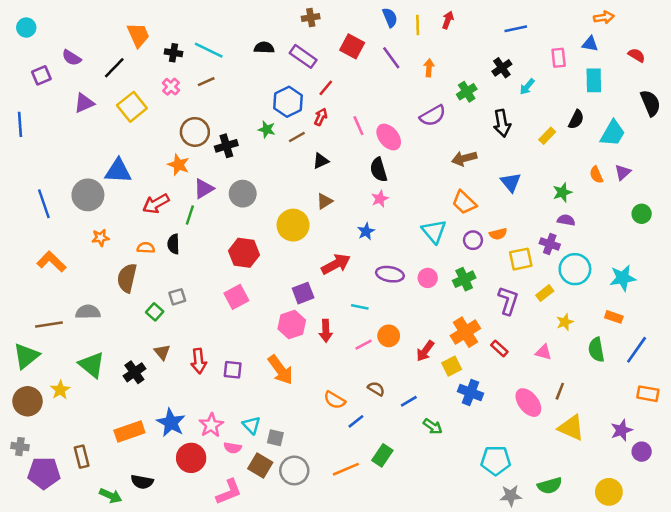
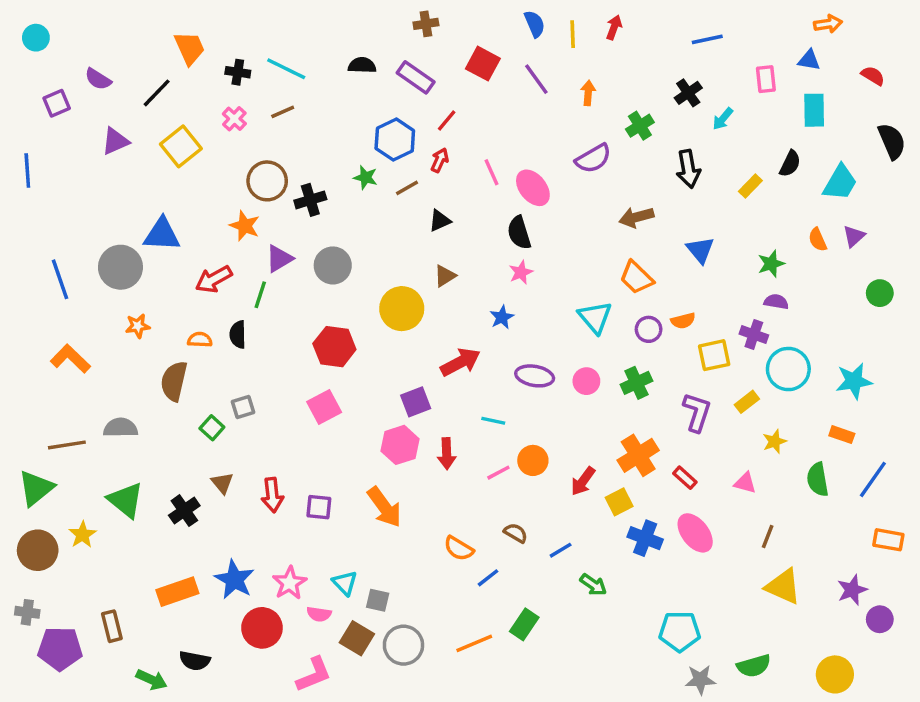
pink ellipse: (528, 403) -> (695, 533), moved

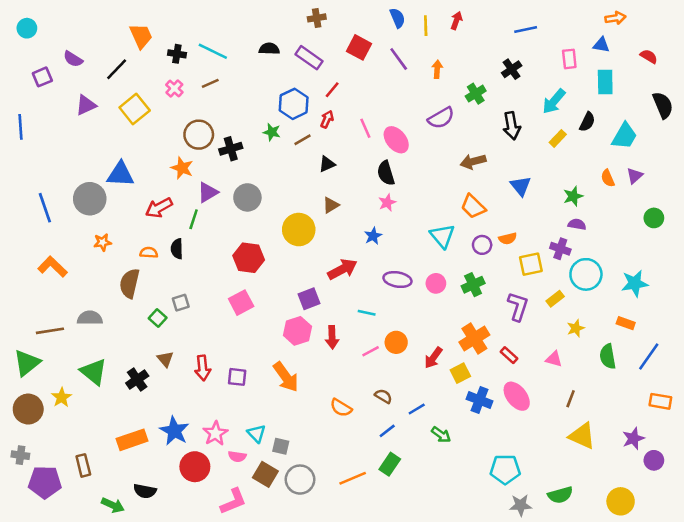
cyan arrow: (723, 119) -> (554, 101), moved, size x1.5
blue line: (488, 578) -> (387, 431), moved

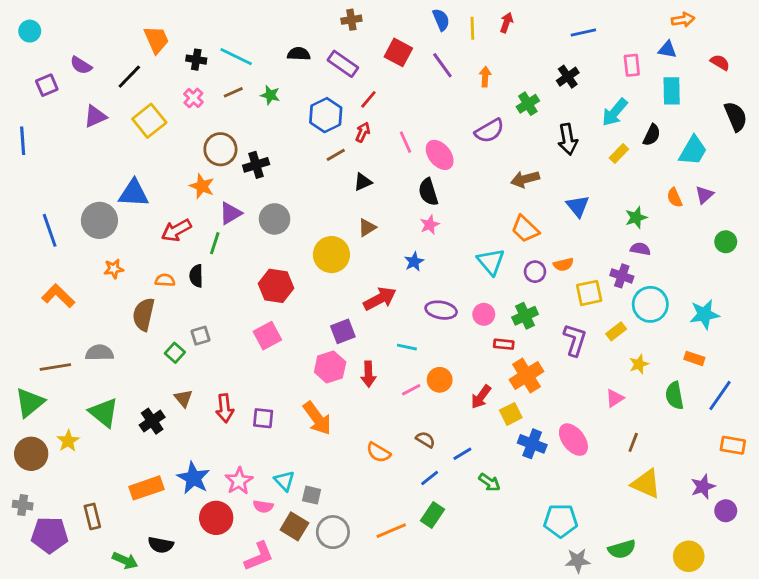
green star: (272, 132) -> (270, 95), moved
red rectangle: (509, 355) -> (504, 344), moved, turned -36
pink triangle: (554, 359) -> (615, 398), turned -48

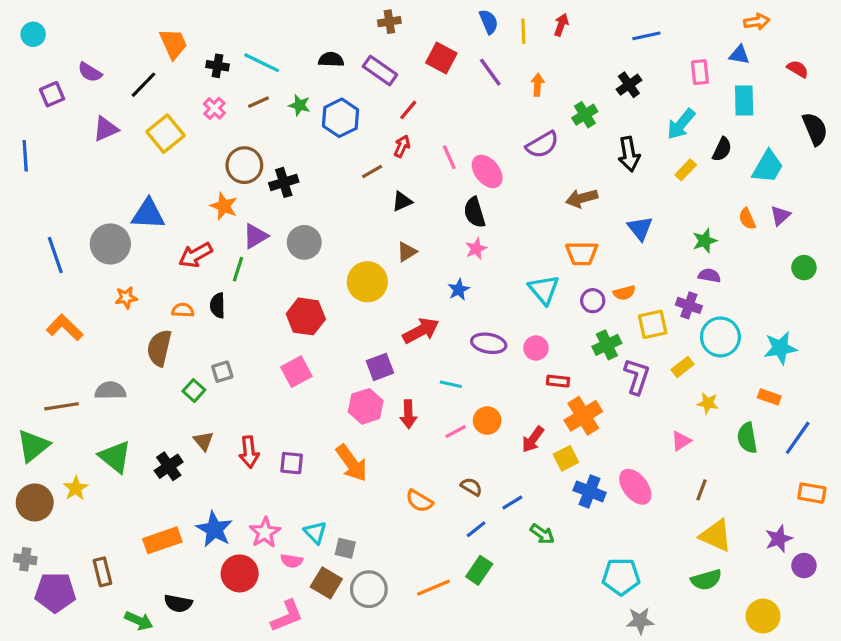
blue hexagon: (326, 115) -> (340, 118), moved
orange trapezoid: (525, 229) -> (582, 253), turned -44
green cross: (525, 316) -> (607, 345), moved
yellow star: (639, 364) -> (708, 403), turned 30
green semicircle: (622, 549) -> (706, 580), moved

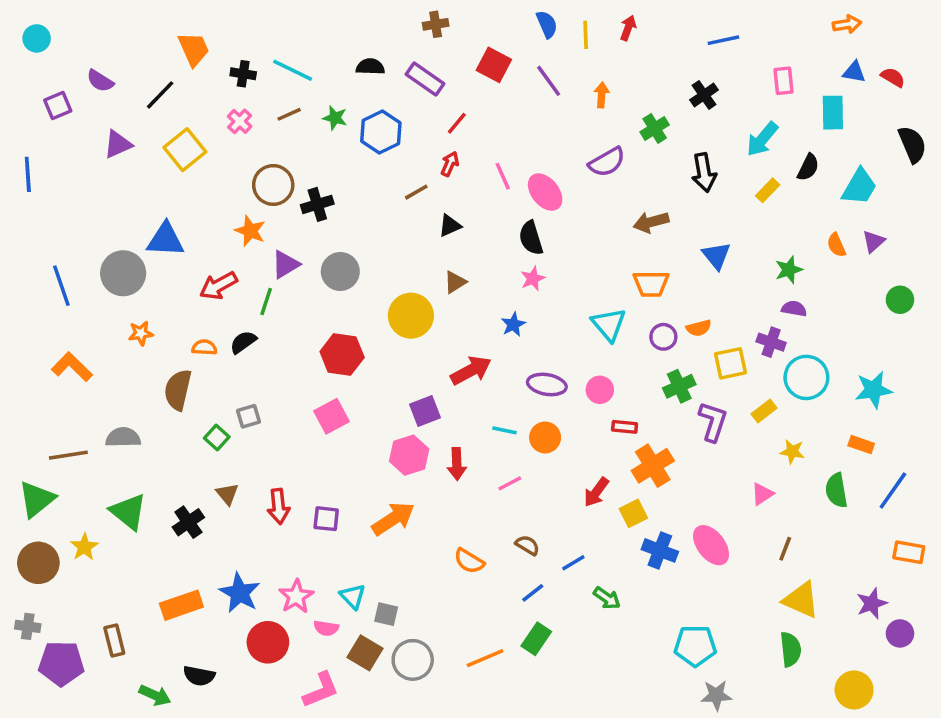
blue triangle: (739, 55) -> (854, 72), moved
black semicircle: (218, 305) -> (243, 342), turned 55
orange circle: (487, 421) -> (545, 437), moved
orange arrow: (352, 463) -> (393, 519), turned -87
green semicircle: (706, 580) -> (791, 649), turned -80

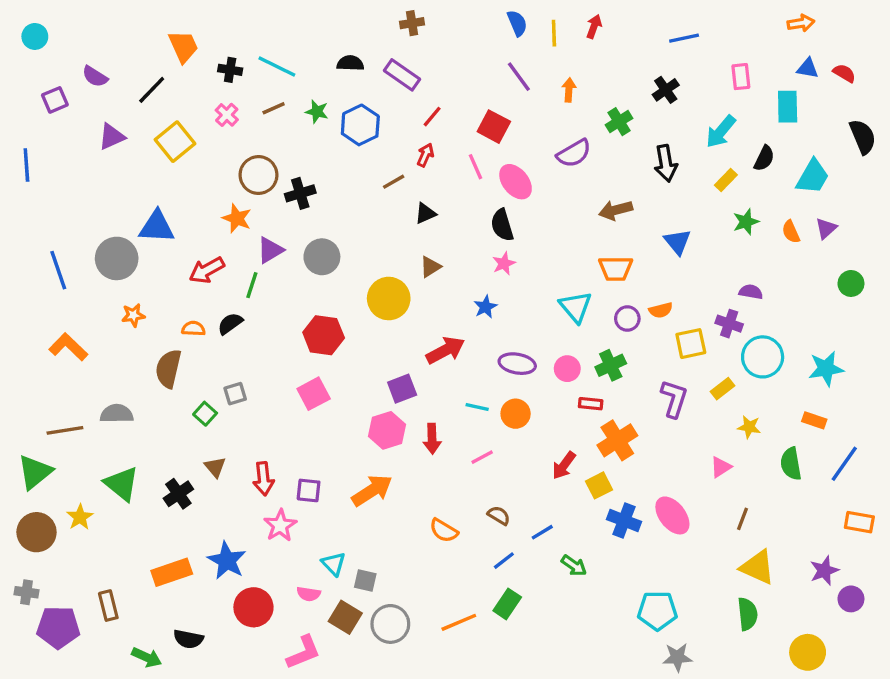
red square: (494, 65) -> (494, 127), moved
green star: (789, 270) -> (746, 222), moved
green cross: (679, 386) -> (611, 365), moved
pink star: (296, 596) -> (280, 525), moved

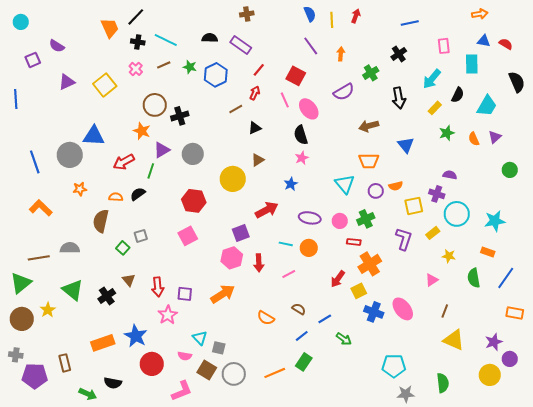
black line: (152, 90) -> (136, 17), moved
green semicircle: (748, 614) -> (443, 383), moved
yellow circle: (808, 652) -> (490, 375), moved

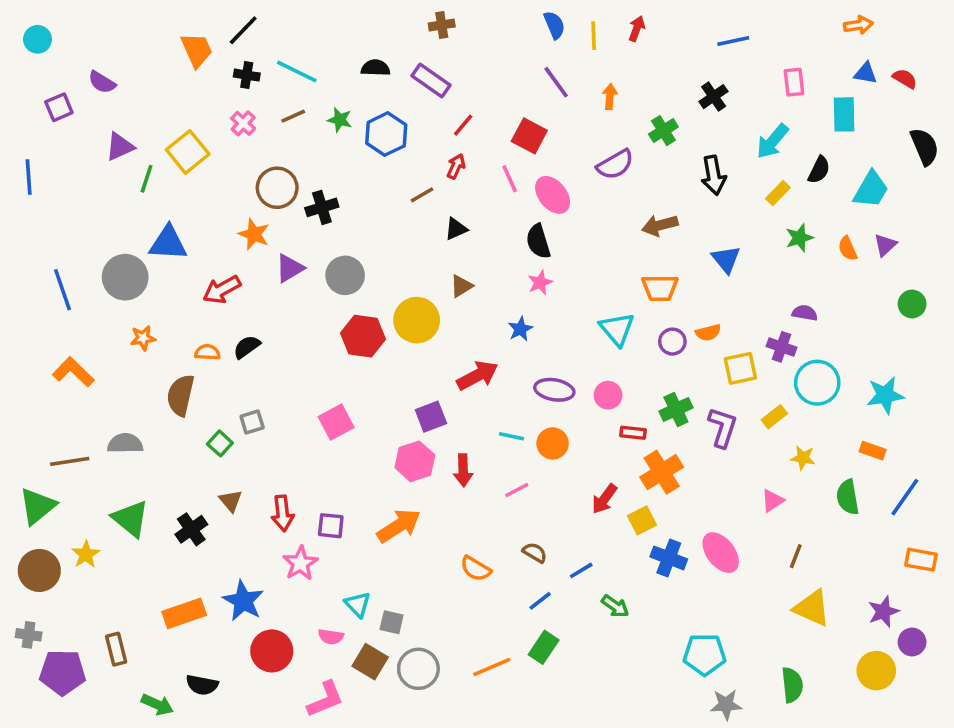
green line: (151, 171) -> (147, 179), moved
red hexagon: (194, 201) -> (363, 336), moved
green cross: (366, 219) -> (676, 409), moved

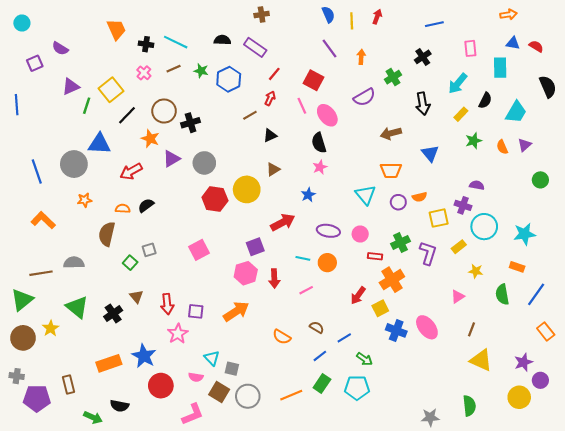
black line: (243, 30) -> (127, 115), moved
orange rectangle: (921, 560) -> (546, 332), turned 42
cyan pentagon: (705, 655) -> (357, 388), moved

